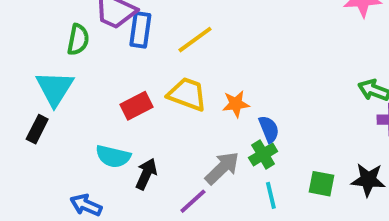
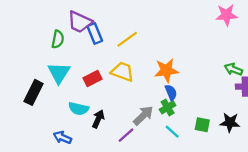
blue rectangle: (140, 30) -> (95, 33), turned -30
cyan triangle: (55, 88) -> (59, 73), moved
orange star: (236, 104) -> (166, 70), moved, size x1.5
black rectangle: (37, 129) -> (34, 92), size x1.5
cyan line: (271, 195) -> (172, 132), turned -35

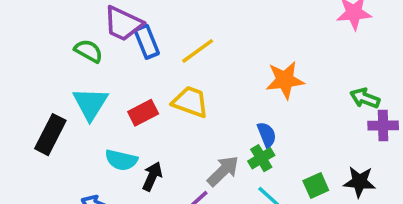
green semicircle: (58, 39) -> (89, 51), turned -72
orange star: (166, 70) -> (285, 80), moved
green square: (202, 125) -> (316, 185), turned -35

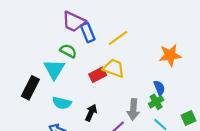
green semicircle: (89, 51) -> (68, 51), moved
red rectangle: (143, 113) -> (98, 75), moved
cyan semicircle: (121, 160) -> (62, 103), moved
gray arrow: (223, 171) -> (133, 109), turned 138

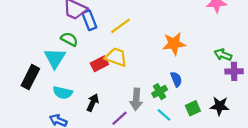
blue semicircle: (159, 88) -> (176, 79), moved

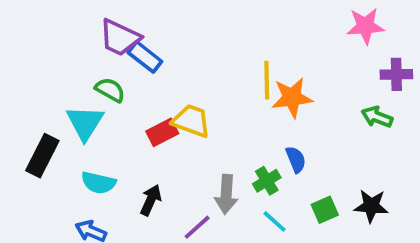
blue rectangle: (89, 20) -> (145, 57), turned -30
yellow line: (121, 26) -> (267, 80), moved, turned -55
purple cross: (234, 71) -> (396, 74), moved

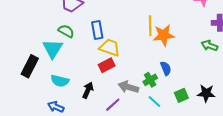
blue rectangle: (145, 57) -> (97, 30), moved, turned 42
red rectangle: (162, 132) -> (107, 65), moved
gray arrow: (226, 194) -> (128, 87), turned 102

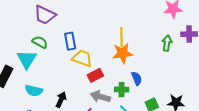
orange star: (164, 35) -> (123, 53), moved
green arrow: (209, 46) -> (167, 43), moved, turned 77
red rectangle: (107, 65) -> (95, 75), moved
green cross: (150, 80) -> (122, 90), turned 32

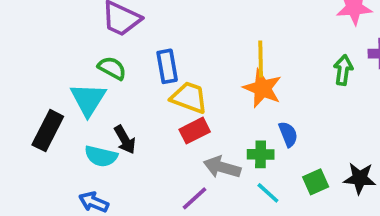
orange star: (123, 53) -> (262, 88), turned 30
red rectangle: (95, 75) -> (195, 131), moved
black arrow: (61, 100) -> (125, 140), moved, turned 126

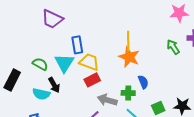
green semicircle: (112, 68) -> (40, 64), moved
green arrow: (343, 70) -> (173, 47), turned -42
cyan triangle: (88, 99) -> (64, 63), moved

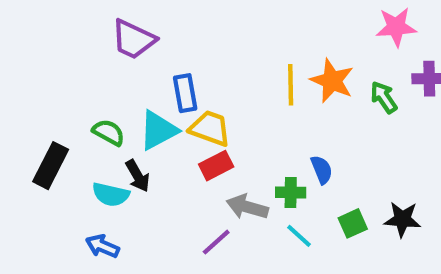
orange star: (129, 57) -> (332, 81), moved
cyan triangle: (64, 63) -> (158, 130), turned 30

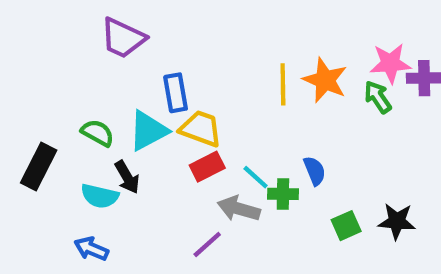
pink star: (396, 27) -> (390, 63), moved
cyan line: (299, 236) -> (256, 177), moved

